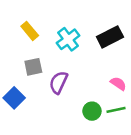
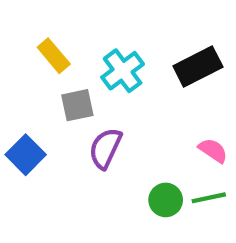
gray square: (33, 67) -> (77, 105), moved
blue square: (14, 98) -> (26, 155), moved

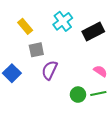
cyan cross: (123, 71) -> (63, 21), moved

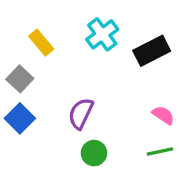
gray square: (36, 50) -> (20, 79), moved, turned -35
green circle: (78, 95) -> (94, 153), moved

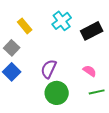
pink semicircle: (163, 115) -> (90, 71), moved
green circle: (94, 153) -> (57, 93), size x1.5

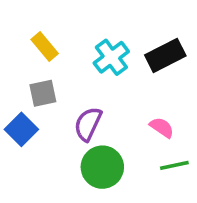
cyan cross: (62, 21) -> (111, 57), moved
gray square: (12, 48) -> (43, 93), moved, turned 35

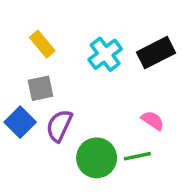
purple semicircle: (88, 124) -> (59, 126), moved
green line: (174, 165) -> (137, 156), moved

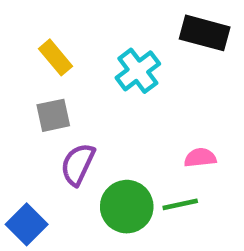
black rectangle: (156, 53) -> (205, 33), moved, turned 42
pink semicircle: (153, 121) -> (200, 158), turned -40
blue square: (20, 122) -> (27, 224), moved

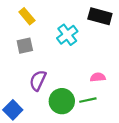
yellow rectangle: (55, 57) -> (27, 16), moved
gray square: (53, 115) -> (25, 46), moved

